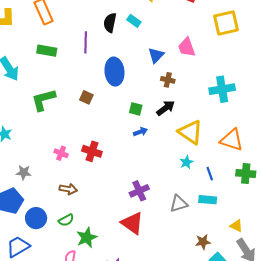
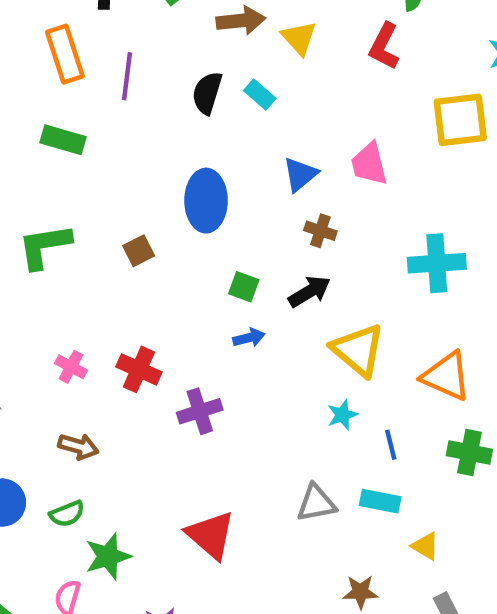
purple line: (86, 42) -> (127, 76), moved
brown square: (86, 97) -> (139, 251), turned 32
purple cross: (139, 191) -> (200, 411), moved
yellow triangle: (236, 226) -> (425, 546), moved

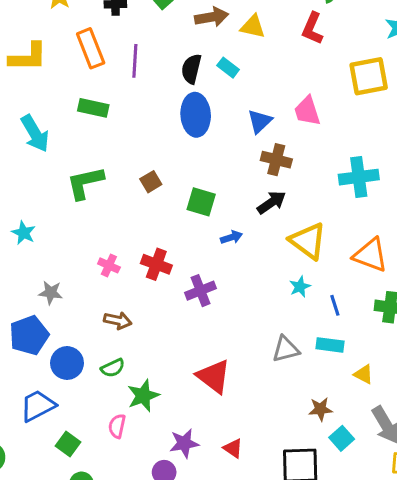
yellow triangle: (299, 38) -> (253, 27), turned -32
blue ellipse: (206, 201) -> (196, 115), moved
brown cross: (320, 231) -> (276, 160), size x1.4
green square: (244, 287) -> (201, 202), moved, size x1.4

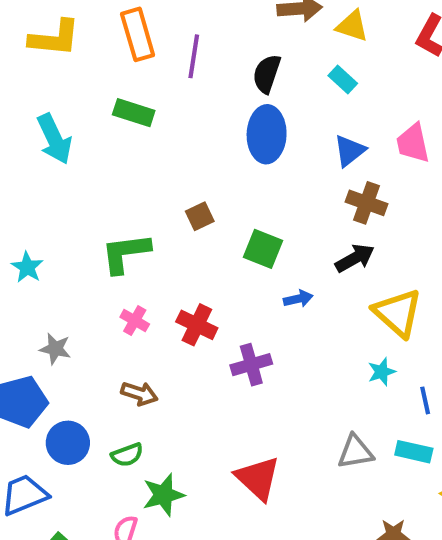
cyan rectangle: (228, 68) -> (343, 79), moved
green L-shape: (85, 183) -> (125, 253), moved

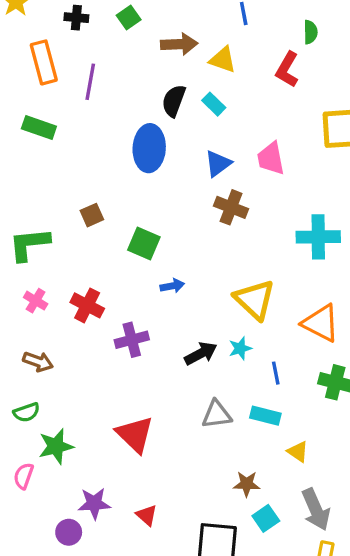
black semicircle: (267, 74) -> (174, 101), moved
black arrow: (355, 258) -> (201, 353), moved

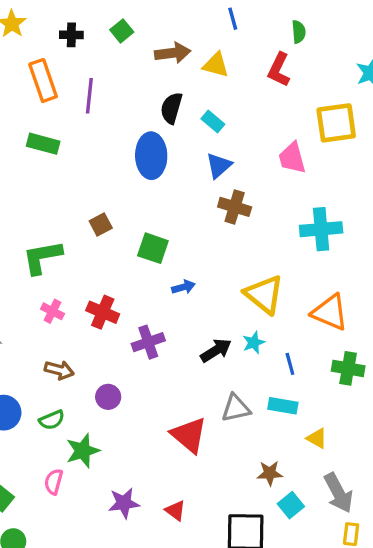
cyan rectangle: (214, 104) -> (213, 121), moved
pink trapezoid: (271, 158) -> (292, 158), moved
red triangle: (135, 434) -> (189, 435), moved
purple circle: (69, 532) -> (108, 397), moved

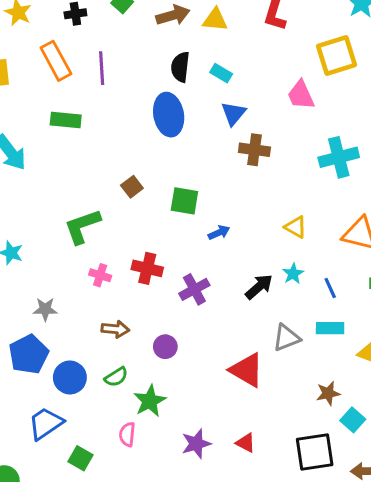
yellow triangle: (264, 294) -> (296, 227), size x0.6

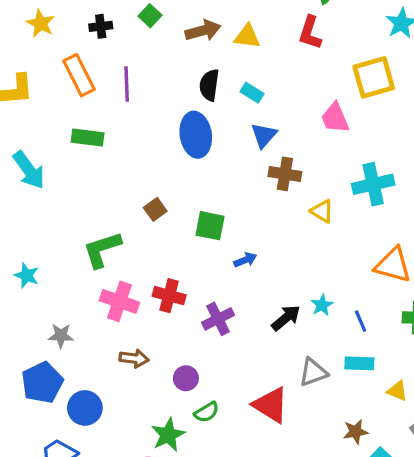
yellow triangle: (296, 227) -> (322, 211), moved
pink cross: (100, 275) -> (119, 301), size x1.6
green semicircle: (116, 377) -> (207, 412), moved

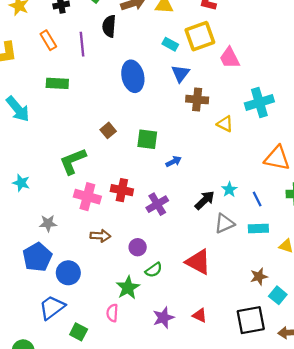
orange rectangle: (79, 75) -> (48, 40), size x0.7
yellow square: (374, 77) -> (200, 36), moved
black semicircle: (209, 85) -> (109, 26), moved
gray triangle: (313, 372) -> (224, 223), moved

